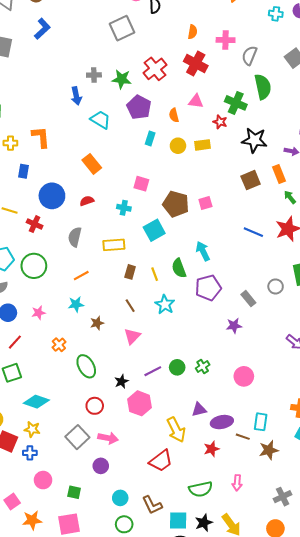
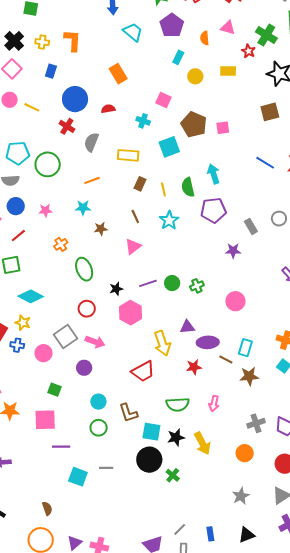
yellow circle: (178, 146) -> (195, 76), moved
red cross: (35, 224) -> (67, 126), moved
pink circle: (43, 480) -> (43, 353), moved

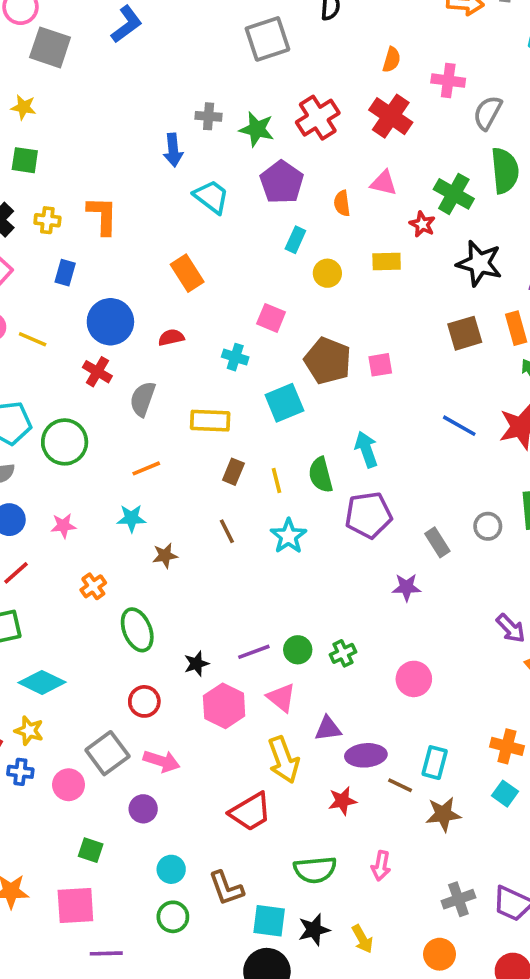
pink triangle: (133, 246) -> (281, 698), moved, turned -42
yellow arrow: (202, 443) -> (362, 939), size x0.7

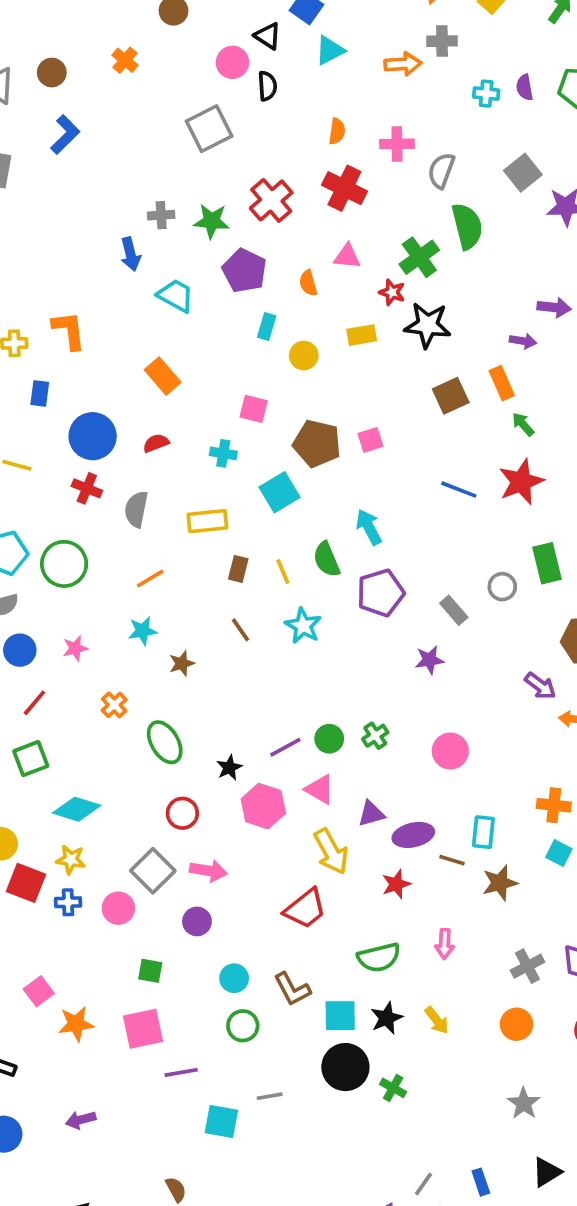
green cross: (454, 194) -> (419, 257), turned 33
black star: (479, 263) -> (428, 325), moved

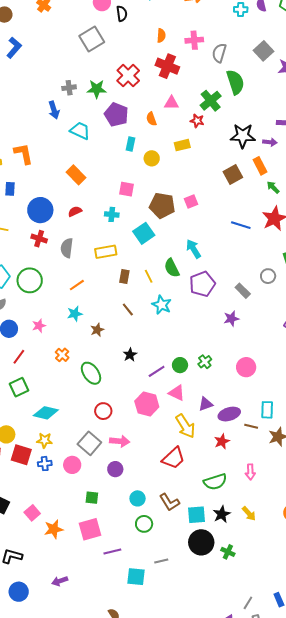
black star: (428, 325) -> (243, 136), moved
black star: (229, 768) -> (130, 355), moved

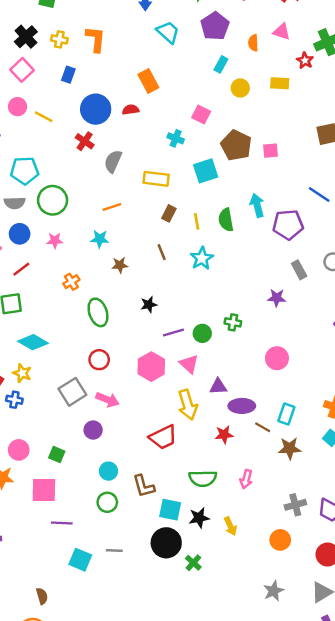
red semicircle: (75, 211) -> (131, 110), moved
green circle: (30, 280) -> (53, 200), moved
purple pentagon: (202, 284) -> (288, 225), moved
green cross: (205, 362) -> (233, 322), moved, turned 32
pink circle: (72, 465) -> (19, 450), moved

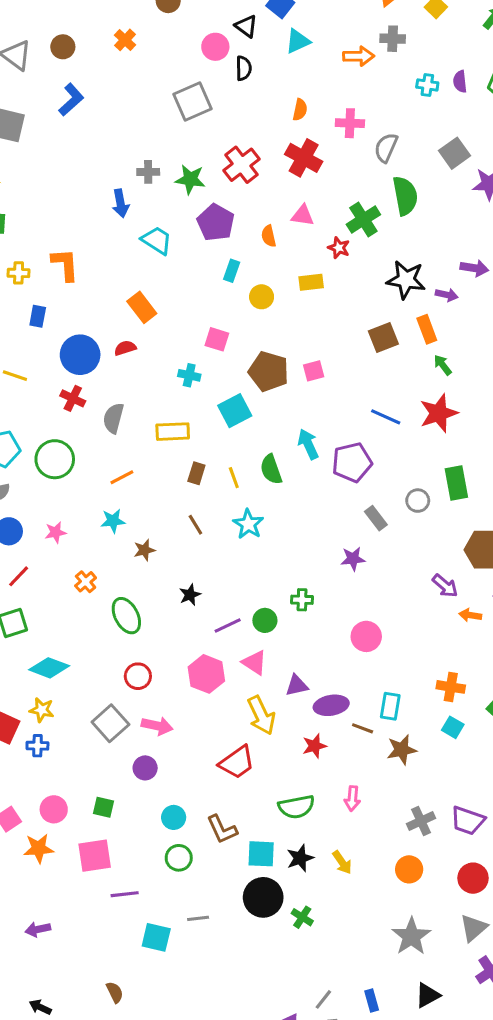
green circle: (53, 200) -> (55, 459), moved
gray star: (274, 591) -> (411, 936), size x1.4

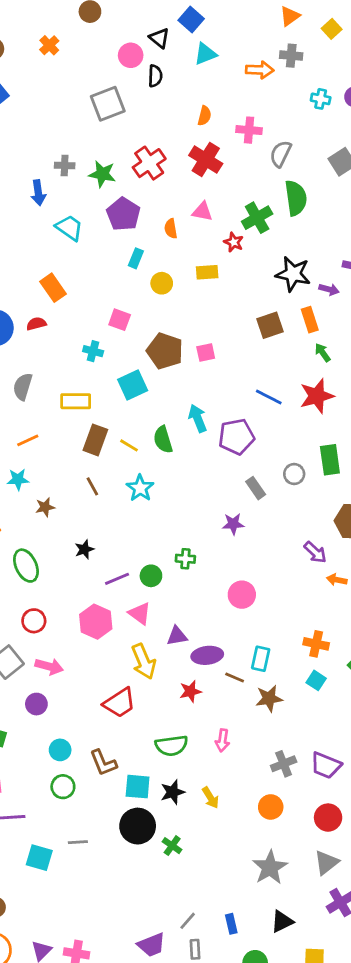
brown rectangle: (196, 473) -> (95, 440), size x1.5
yellow line: (234, 478) -> (129, 445), turned -42

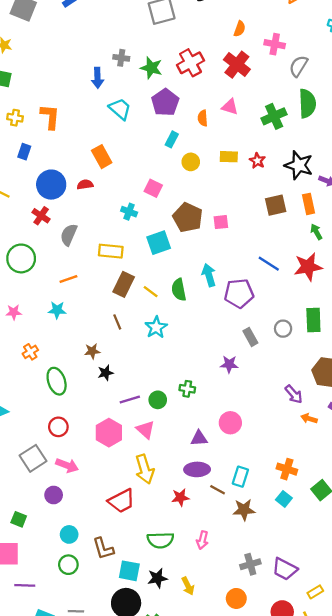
red star: (234, 242) -> (257, 161), moved
brown star: (45, 507) -> (92, 351), moved
purple triangle: (177, 636) -> (199, 438), moved

